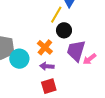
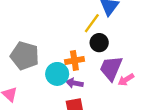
orange cross: (45, 47) -> (74, 60), turned 35
cyan circle: (19, 59) -> (57, 74), moved

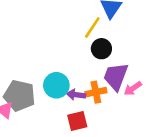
gray pentagon: (25, 56) -> (19, 96), moved
orange cross: (74, 60) -> (96, 92), moved

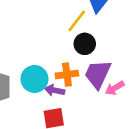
orange cross: (96, 92) -> (67, 75), moved

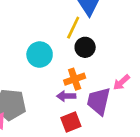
purple trapezoid: (98, 74) -> (99, 101), moved
cyan circle: (34, 79) -> (40, 55), moved

